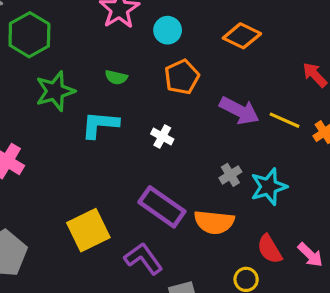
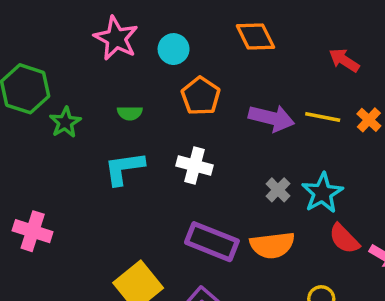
orange diamond: (242, 36) -> (255, 36), turned 51
green star: (55, 91) -> (65, 122), moved, size x0.7
white cross: (162, 137) -> (195, 166), size x1.4
red semicircle: (270, 249) -> (344, 239), moved

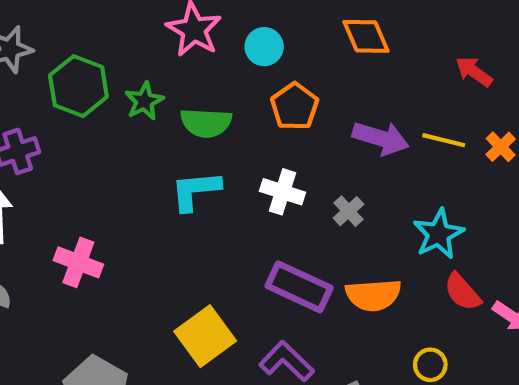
green semicircle: (130, 113) -> (206, 123), size x1.6
green star: (65, 122) -> (144, 101), moved
gray cross: (278, 190) -> (348, 211), moved

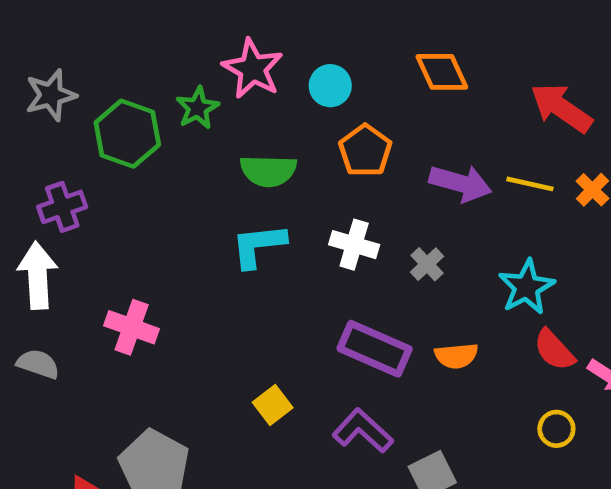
red arrow: (474, 72) -> (561, 108), size x1.5
green star: (144, 101) -> (198, 108), moved
orange semicircle: (373, 295) -> (456, 356), size x0.7
yellow square: (205, 336) -> (273, 405), size x0.6
yellow circle: (430, 365) -> (556, 429), moved

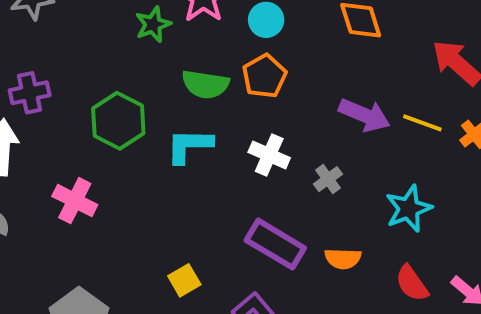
green hexagon: (127, 134) -> (118, 121), moved
orange pentagon: (365, 151) -> (264, 76), moved
red semicircle: (554, 350) -> (412, 283), moved

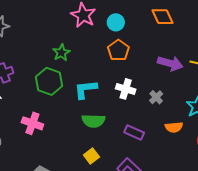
green star: (153, 24) -> (61, 53), moved
green semicircle: (205, 84) -> (93, 121), moved
purple rectangle: (275, 244) -> (134, 133), size x0.7
orange semicircle: (343, 259) -> (174, 127), moved

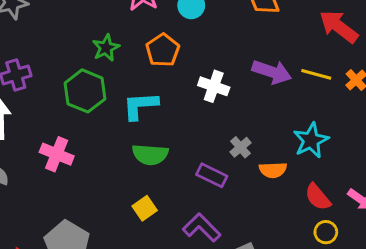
orange pentagon: (118, 50) -> (163, 50), moved
white cross: (126, 89) -> (214, 86), moved
gray cross: (156, 97) -> (240, 147), moved

